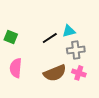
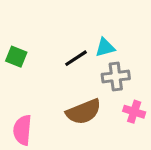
pink semicircle: (16, 68) -> (22, 130), moved
pink cross: (79, 73) -> (134, 112), moved

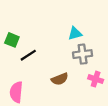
black line: (76, 58) -> (28, 55), moved
brown semicircle: (84, 112) -> (60, 79), size x0.7

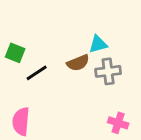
brown semicircle: (60, 79) -> (78, 63), moved
pink cross: (96, 79) -> (118, 123), moved

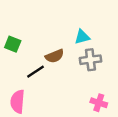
brown semicircle: (78, 63) -> (55, 56), moved
black line: (37, 73) -> (35, 72), moved

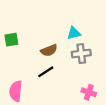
green square: (13, 44) -> (11, 40), turned -32
black line: (35, 72) -> (46, 72), moved

